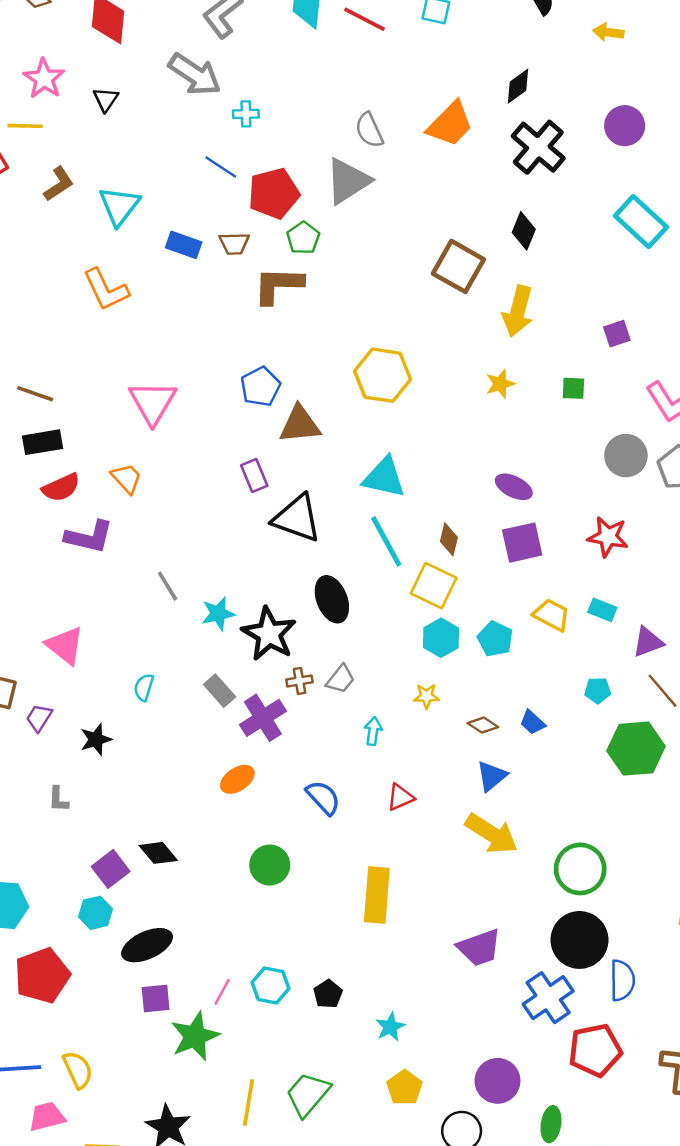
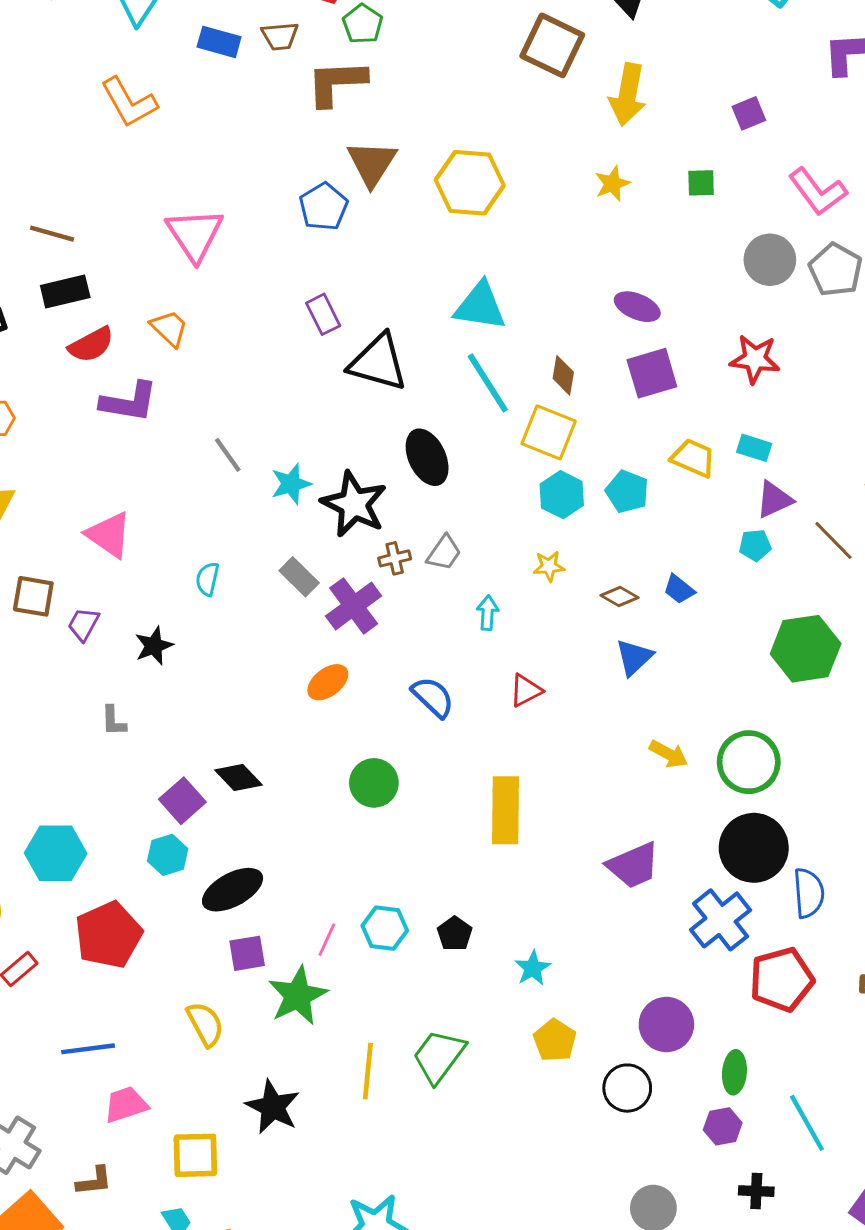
brown triangle: (300, 424) -> (372, 163), moved, turned -48
purple triangle: (648, 642) -> (774, 500), moved
green hexagon: (636, 749) -> (806, 649), moved
yellow arrow: (491, 834) -> (669, 754), moved, size x0.6
yellow semicircle: (78, 1070) -> (205, 1024), moved

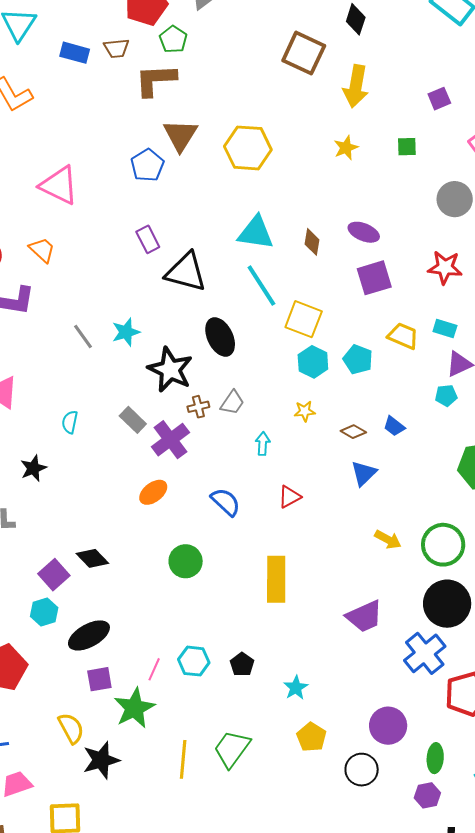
pink triangle: (195, 235) -> (59, 185), turned -30
brown diamond: (563, 375) -> (312, 242), moved
cyan star: (291, 484) -> (126, 332), moved
black star: (273, 1107) -> (101, 760), moved, turned 30

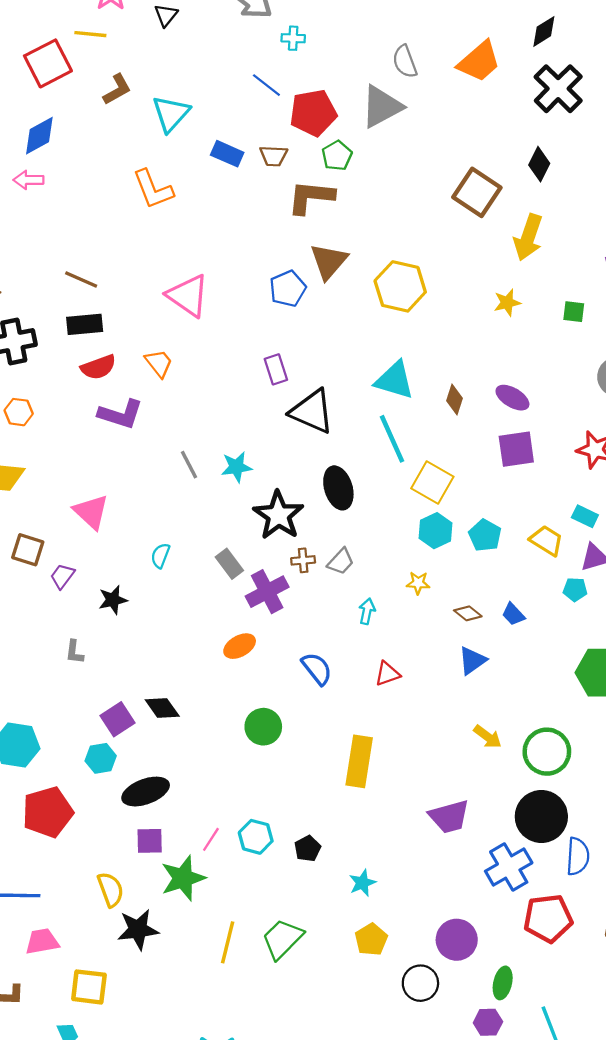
yellow trapezoid: (403, 336) -> (546, 541), moved

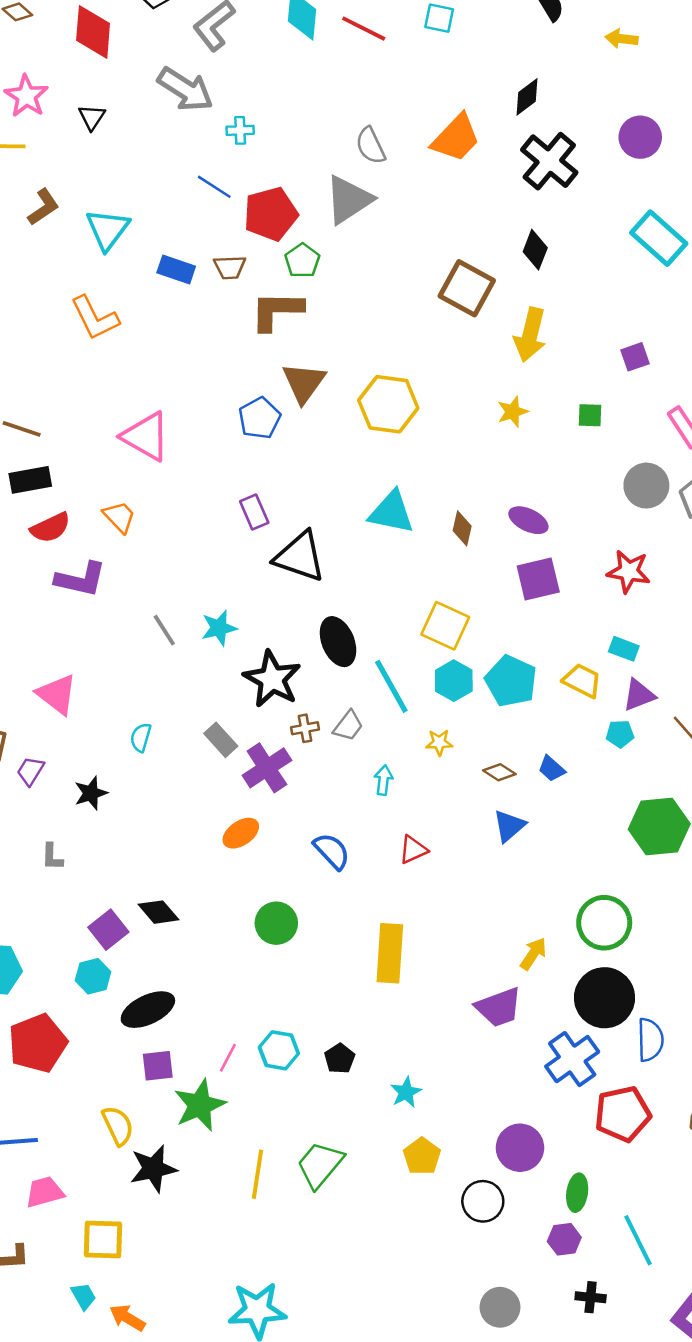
cyan line: (392, 439) -> (391, 686), moved
cyan pentagon: (485, 535) -> (511, 681), size x1.4
yellow arrow: (488, 737) -> (533, 954), moved, turned -88

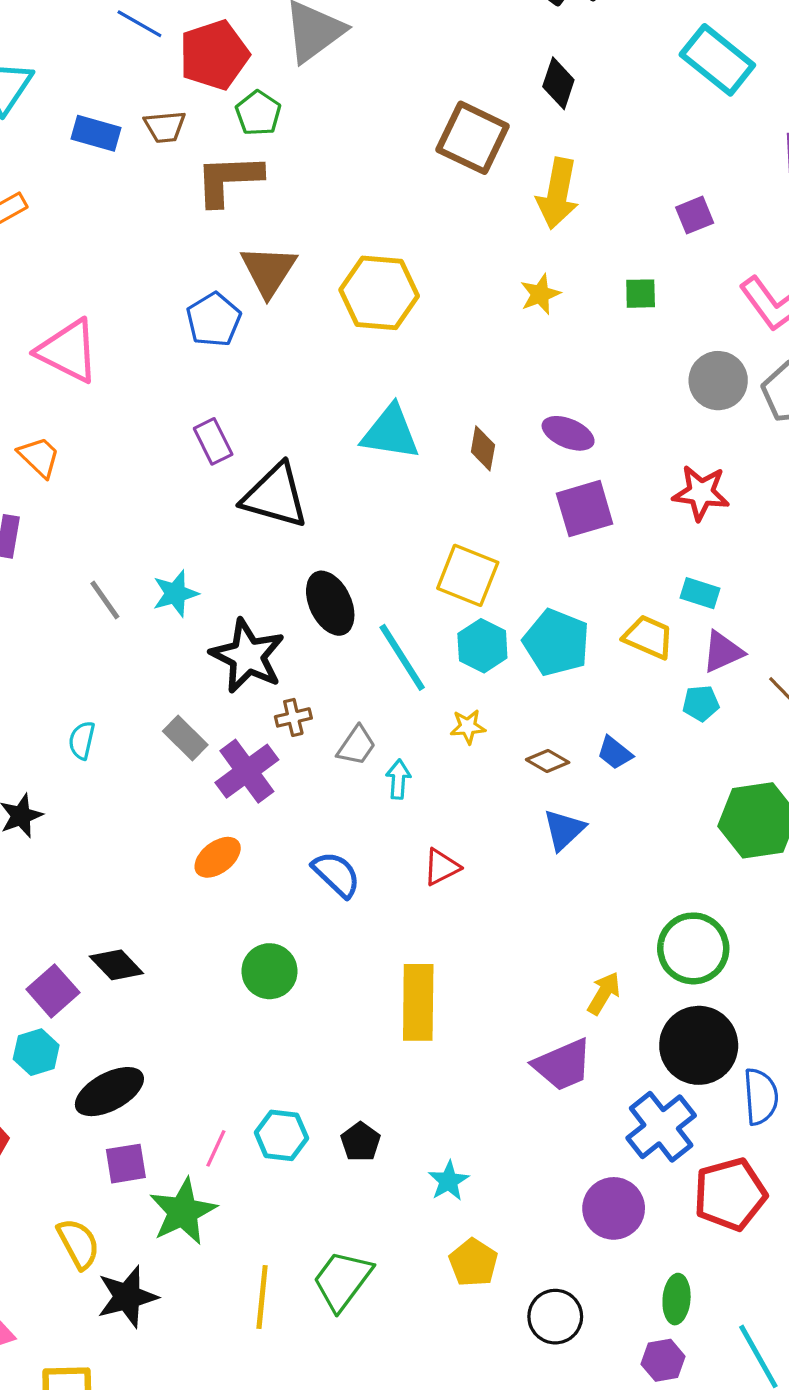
gray trapezoid: (348, 726) -> (356, 746), moved
purple circle: (520, 1148) -> (614, 1208), moved

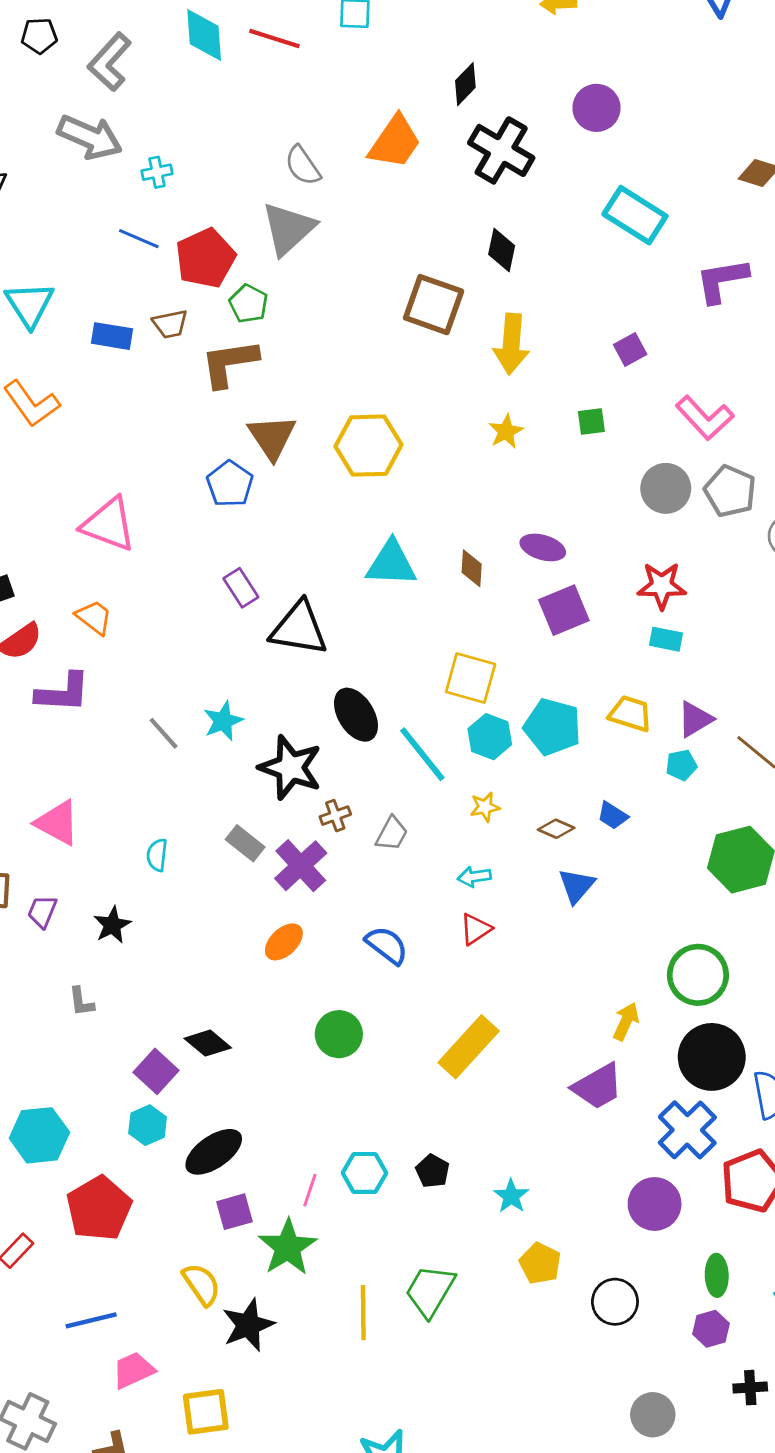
cyan rectangle: (700, 593) -> (666, 639), moved
cyan arrow: (398, 779) -> (474, 877), moved, turned -96
yellow rectangle: (418, 1002) -> (469, 1047), turned 48

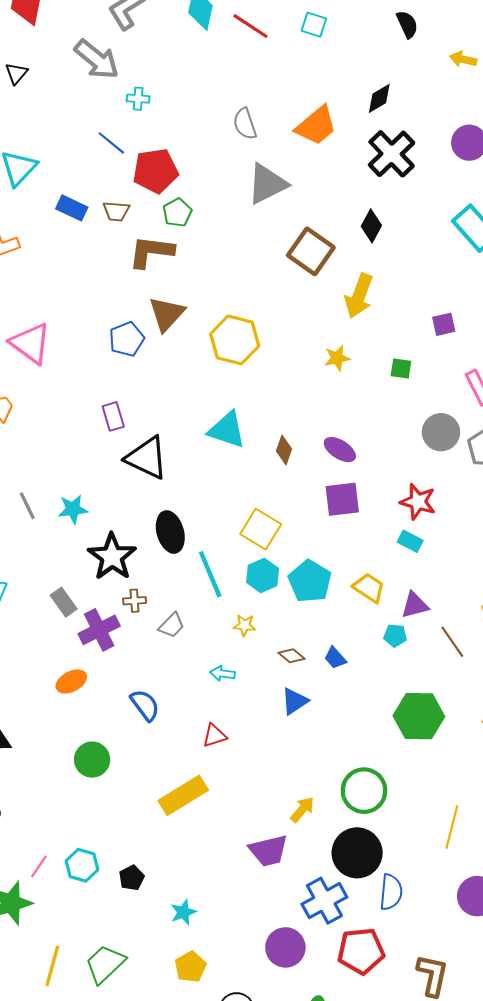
gray triangle: (288, 229) -> (267, 184), moved
red triangle: (476, 929) -> (214, 736), moved

